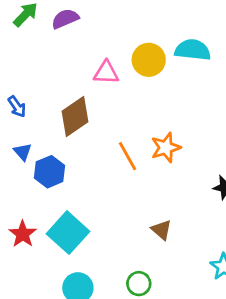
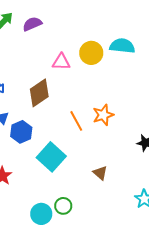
cyan square: (68, 233) -> (51, 157), moved
green circle: (139, 284) -> (63, 206), moved

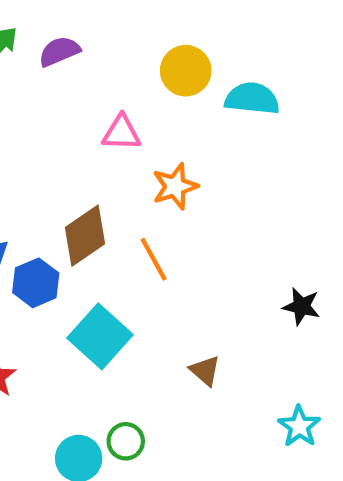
yellow circle: (91, 53) -> (186, 71), moved
brown diamond: (39, 93) -> (85, 236), moved
orange star: (103, 115) -> (175, 186), moved

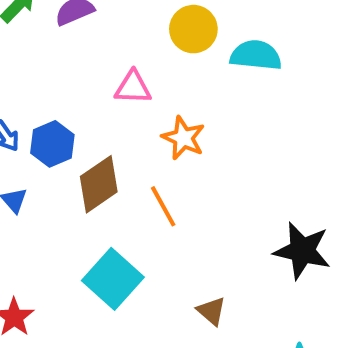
orange star: (175, 186) -> (183, 138), turned -30
blue hexagon: (36, 283) -> (52, 144), moved
black star: (301, 306) -> (302, 251), size x1.6

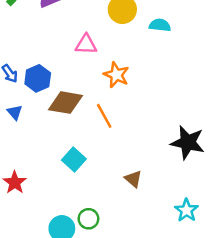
cyan semicircle: (256, 55) -> (160, 25), size x0.7
brown diamond: (99, 184) -> (65, 103), turned 44
cyan square: (113, 279) -> (74, 159), size x0.7

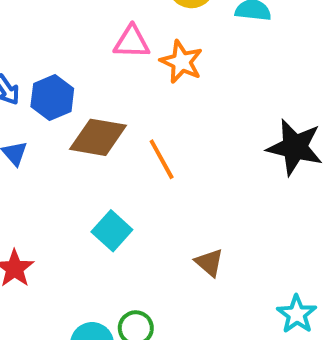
orange star: (116, 75) -> (181, 62), moved
black star: (188, 143) -> (295, 147), moved

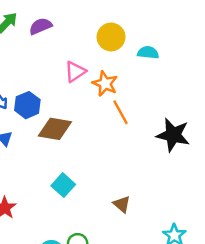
pink triangle: (132, 42) -> (75, 72), turned -35
orange line: (162, 159) -> (121, 112), moved

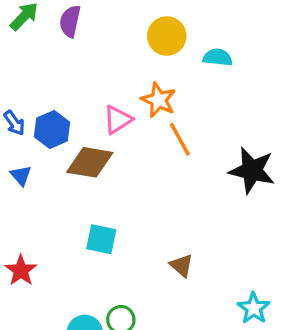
purple semicircle: (41, 26) -> (70, 21), turned -55
pink triangle: (75, 72) -> (118, 120), moved
cyan square: (63, 185) -> (101, 239), turned -30

